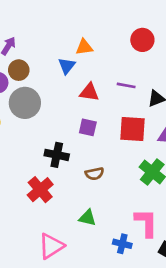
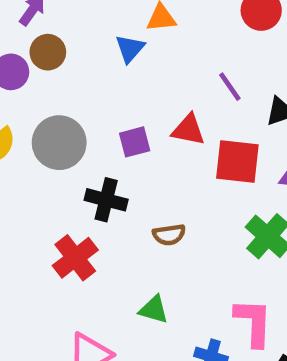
purple line: (126, 85) -> (230, 87), turned 42
red triangle: (89, 92) -> (188, 130), moved
gray circle: (25, 103) -> (59, 143), moved
purple square: (88, 127) -> (135, 142), moved, turned -30

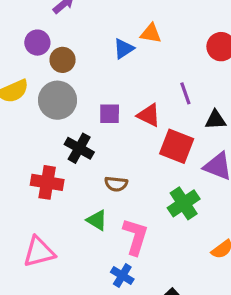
brown circle: (48, 52) -> (63, 60), moved
red cross: (75, 258) -> (47, 182), turned 32
green triangle: (154, 309) -> (97, 220), moved
pink L-shape: (253, 322) -> (135, 237), moved

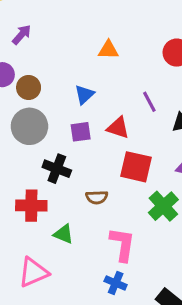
blue triangle: (124, 49) -> (84, 95), moved
red square: (177, 146) -> (136, 167), moved
green triangle: (97, 220) -> (64, 234), moved

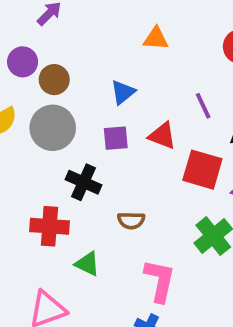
red square: (136, 167) -> (202, 170), moved

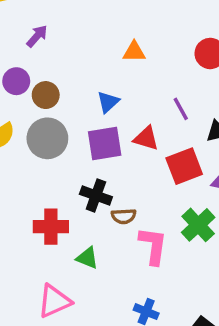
purple square: (116, 138) -> (105, 144), size x1.5
red square: (202, 170) -> (184, 166), turned -33
black cross: (84, 182) -> (96, 195), moved
pink L-shape: (160, 281) -> (153, 246), moved

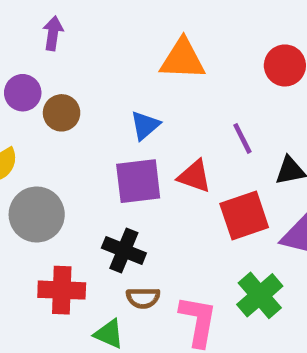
purple arrow: (37, 36) -> (53, 33), turned -35
orange triangle: (134, 52) -> (183, 59), size x1.5
gray circle: (47, 138) -> (37, 214), moved
brown semicircle: (124, 216) -> (143, 298), moved

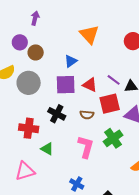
orange triangle: (183, 59) -> (89, 34), turned 40
purple line: (242, 138) -> (114, 80), moved, turned -32
gray circle: (37, 214) -> (29, 83), moved
brown semicircle: (143, 298) -> (87, 115), moved

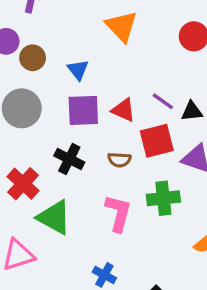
blue triangle: (71, 61) -> (78, 70), moved, turned -32
red cross: (29, 128) -> (23, 184), turned 36
green cross: (113, 138) -> (163, 198), turned 30
green triangle: (47, 149) -> (54, 217), size x1.6

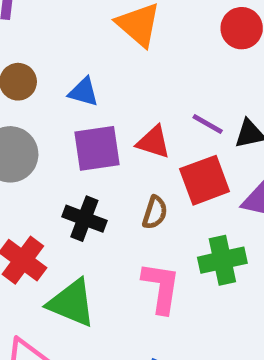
blue triangle: (78, 70) -> (84, 92), turned -30
brown semicircle: (119, 160) -> (155, 212), turned -70

